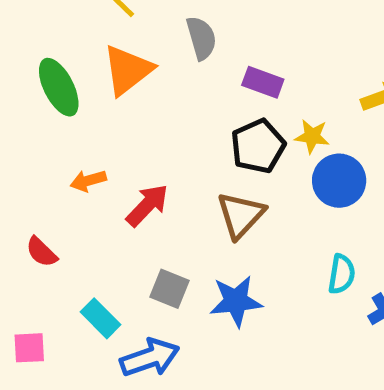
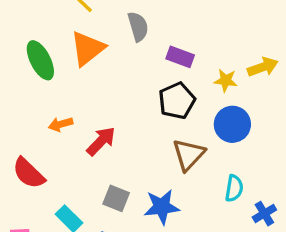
yellow star: (312, 136) -> (226, 80), moved
brown triangle: (241, 215) -> (189, 155), moved
red semicircle: (42, 252) -> (29, 173), size x1.5

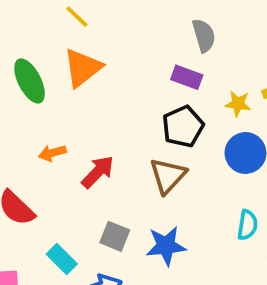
gray semicircle: (138, 27) -> (204, 36), moved
brown triangle: (189, 155) -> (168, 176), moved

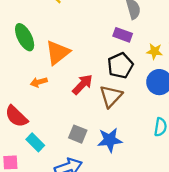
orange triangle: (83, 68) -> (58, 53), moved
red arrow: (98, 172) -> (82, 84), moved
cyan rectangle: (62, 259) -> (35, 142), moved

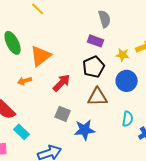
brown triangle: (111, 96) -> (98, 97), moved, turned 45
gray square: (78, 134) -> (63, 114), moved

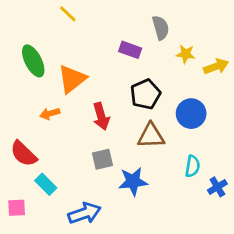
purple rectangle: (96, 41) -> (130, 50), moved
yellow star: (123, 55) -> (186, 54), moved
red arrow: (62, 83) -> (101, 116), turned 120
gray square: (63, 114) -> (102, 159), turned -35

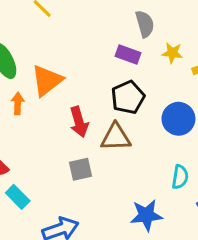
purple rectangle: (130, 50) -> (128, 54), moved
orange arrow: (50, 114) -> (18, 103), moved, turned 108
brown triangle: (151, 136) -> (116, 137), moved
blue star: (133, 181) -> (146, 215), moved

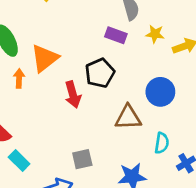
black pentagon: (128, 97) -> (100, 73), moved
brown triangle: (116, 137) -> (128, 117), moved
gray square: (80, 169) -> (82, 159), moved

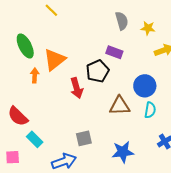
yellow star: (155, 34) -> (148, 28), moved
purple rectangle: (116, 35) -> (114, 52), moved
cyan semicircle: (162, 143) -> (150, 110), moved

